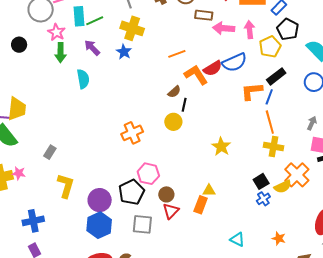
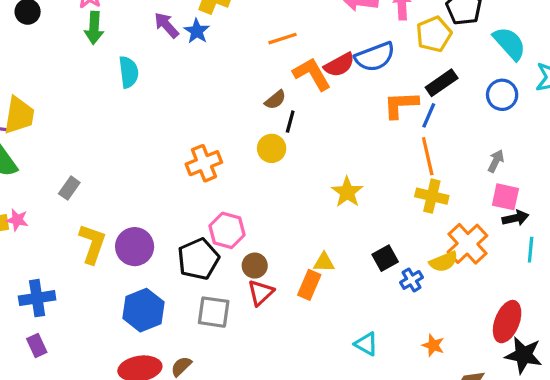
purple arrow: (92, 48) -> (166, 25), moved
black square: (261, 181) -> (385, 258), moved
purple circle: (100, 200) -> (135, 247), moved

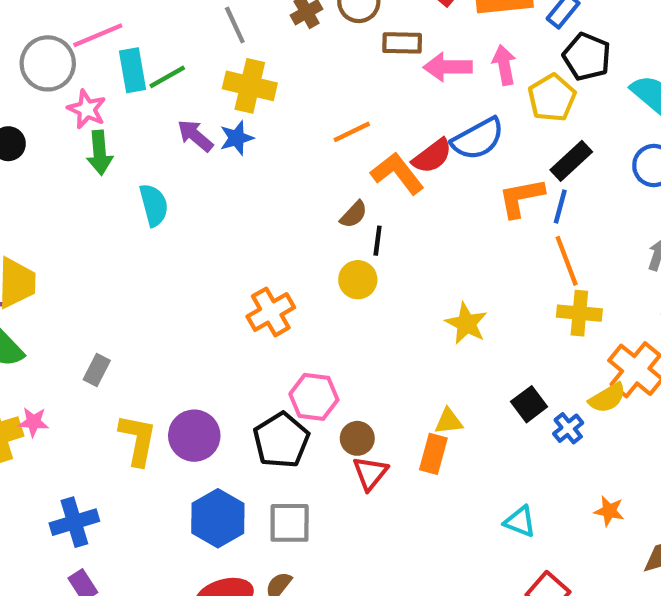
blue star: (197, 31) -> (237, 138), turned 30
gray square: (214, 312) -> (290, 523), moved

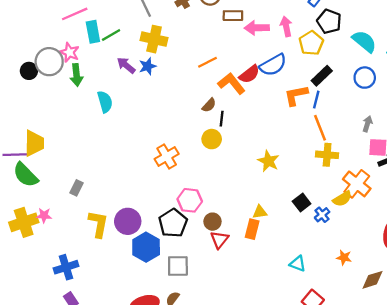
gray circle: (48, 63) -> (49, 62), moved
blue hexagon: (218, 518) -> (146, 247), moved

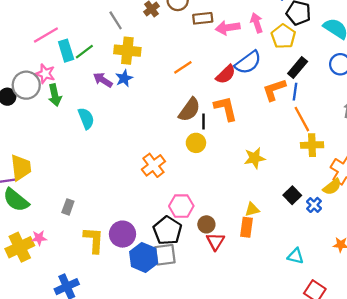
orange L-shape: (231, 83) -> (226, 108), moved, turned 32
brown semicircle: (209, 105) -> (189, 110), size x1.6
yellow star: (268, 161) -> (255, 158), turned -30
gray square: (178, 266) -> (165, 255), moved

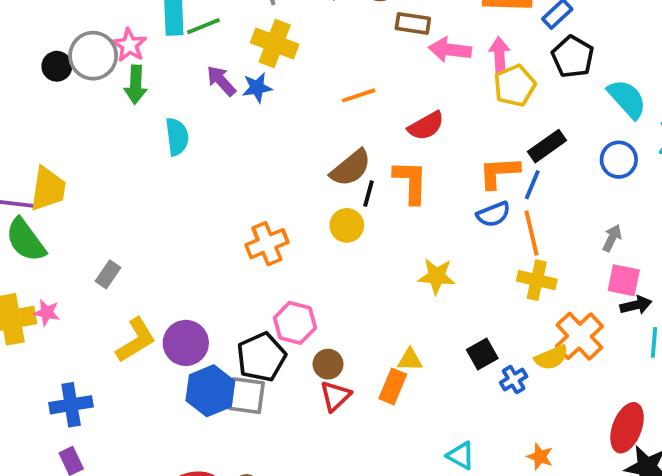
yellow pentagon: (283, 36) -> (515, 86), moved
blue semicircle: (248, 62) -> (493, 214), moved, size x0.7
yellow L-shape: (94, 240) -> (136, 340), turned 40

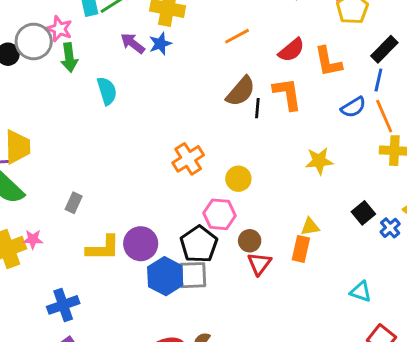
orange L-shape: (499, 172) -> (328, 62), moved, turned -88
yellow circle: (347, 225) -> (238, 179), moved
yellow L-shape: (136, 340) -> (103, 248), turned 42

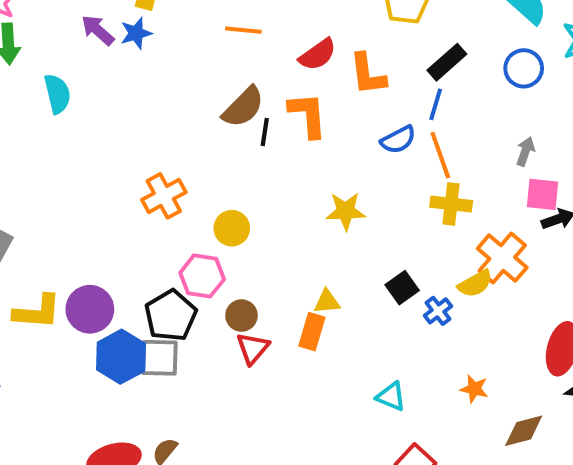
orange line: (237, 36) -> (243, 30), turned 30

